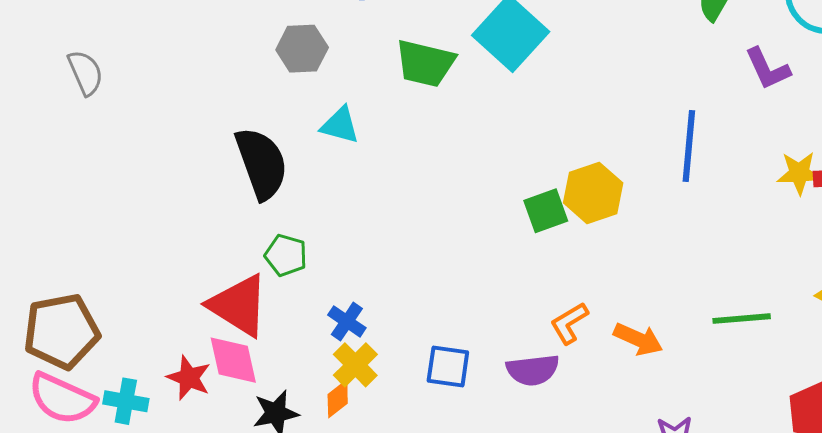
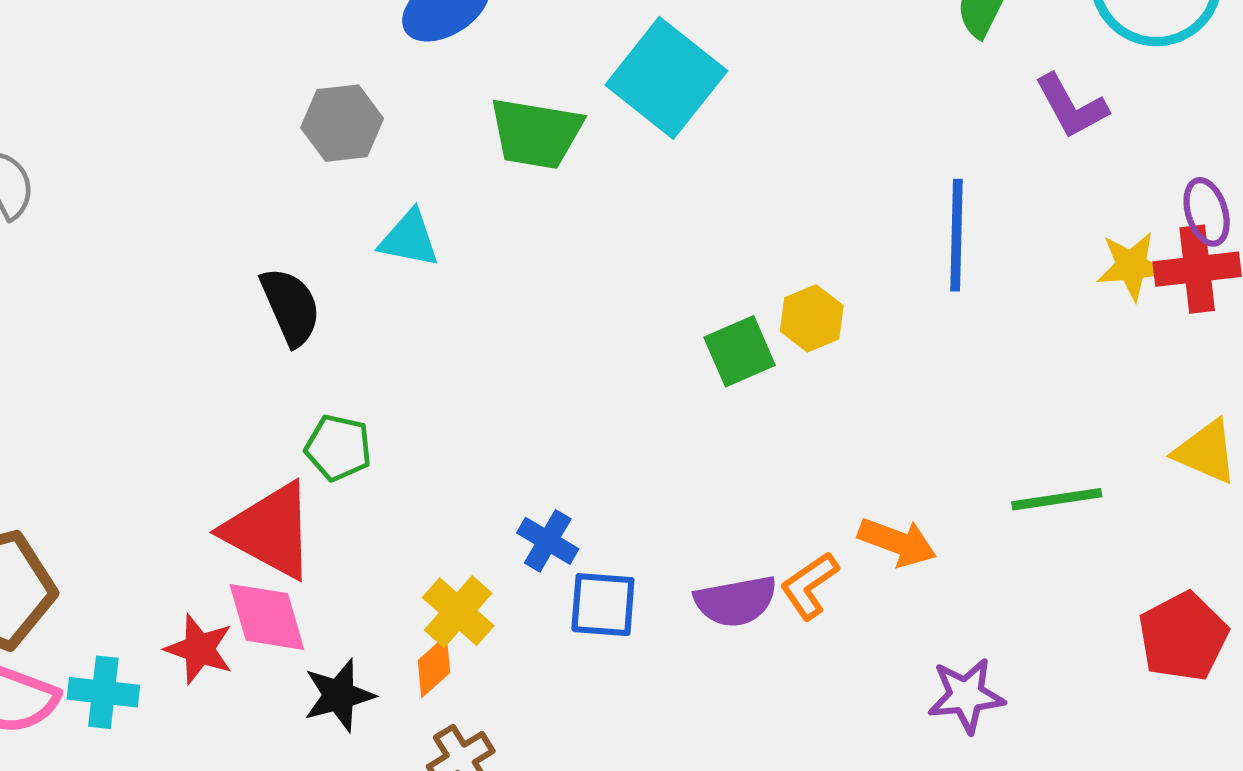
black semicircle: (261, 163) -> (291, 306), size x0.7
yellow hexagon: (593, 193) -> (812, 318), size x0.7
blue cross: (347, 321) -> (548, 541), moved
orange L-shape: (569, 323) -> (809, 586), moved

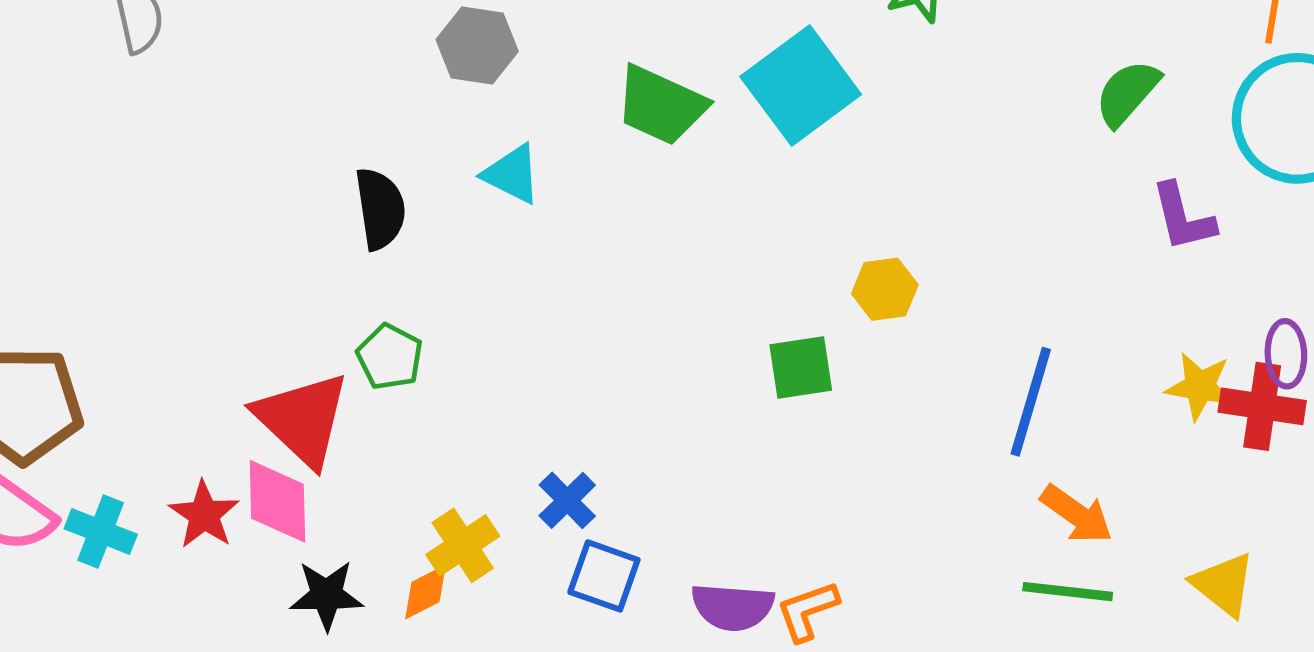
blue line: (956, 235) -> (1031, 402), moved
yellow hexagon: (812, 318) -> (885, 289), moved
orange arrow: (897, 542) -> (1077, 514), moved

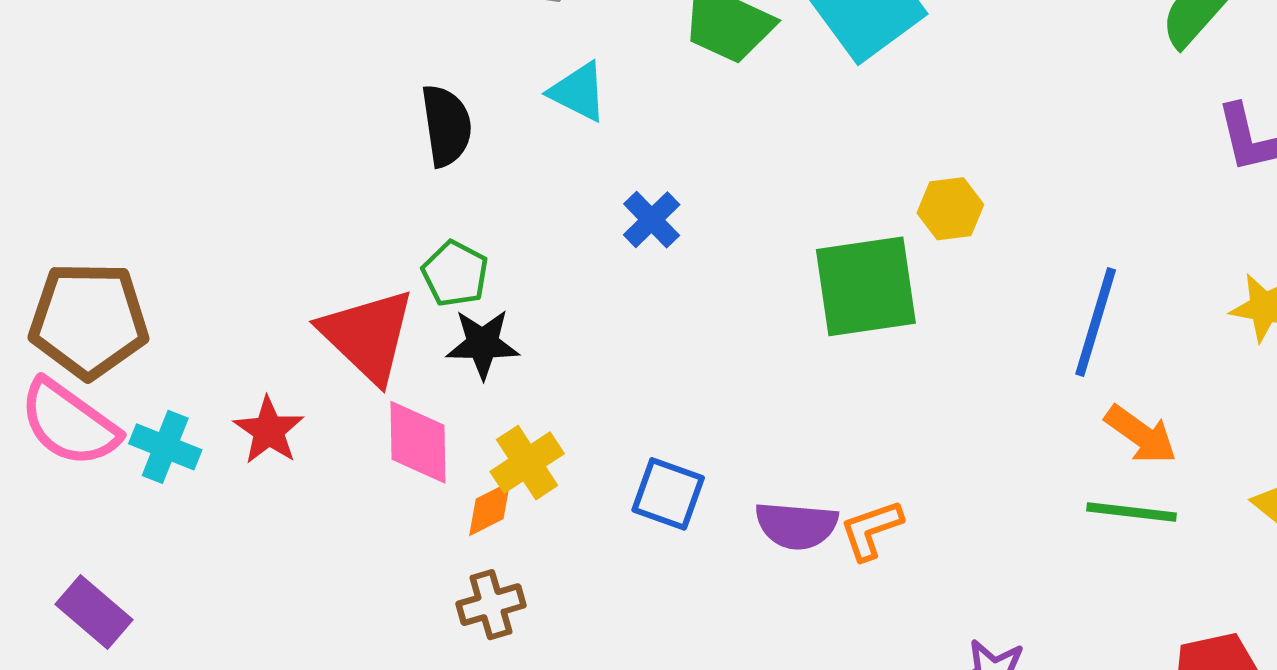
green square: (801, 367) -> (866, 286), size x1.6
blue cross: (567, 500) -> (652, 220), moved
pink diamond: (277, 501) -> (418, 442), moved
black star: (326, 595) -> (483, 344), moved

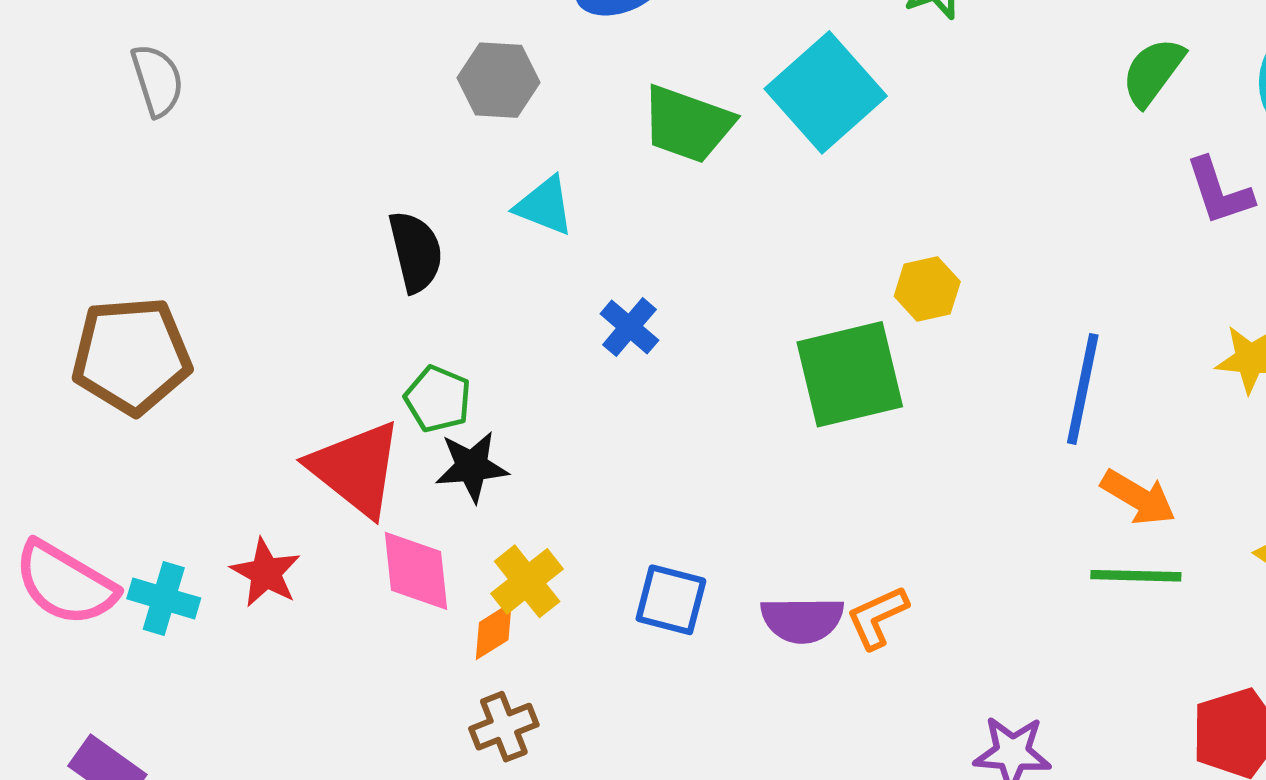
brown pentagon: (89, 320) -> (131, 356), moved

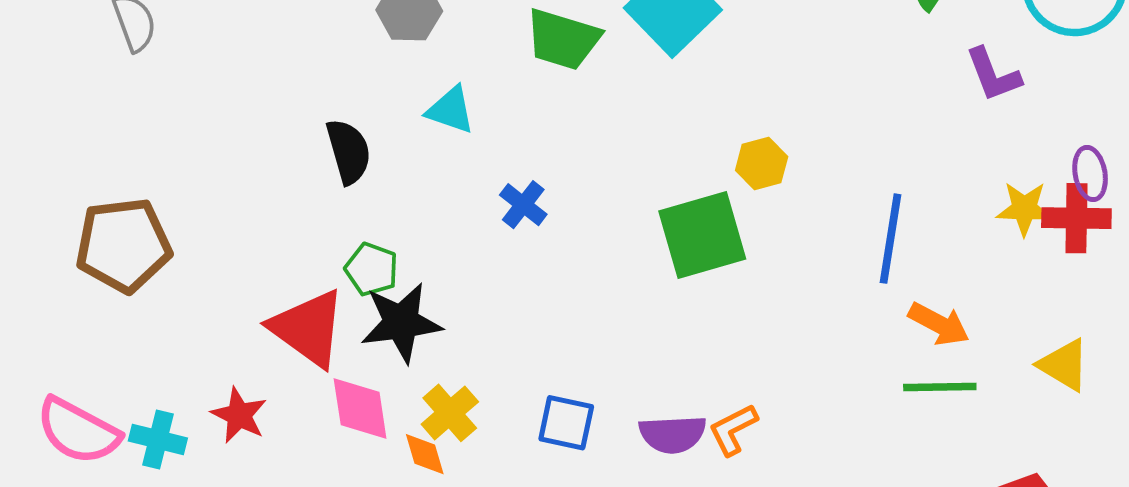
black star: (472, 467) -> (401, 322), size x1.4
orange diamond: (494, 631) -> (425, 454), turned -72

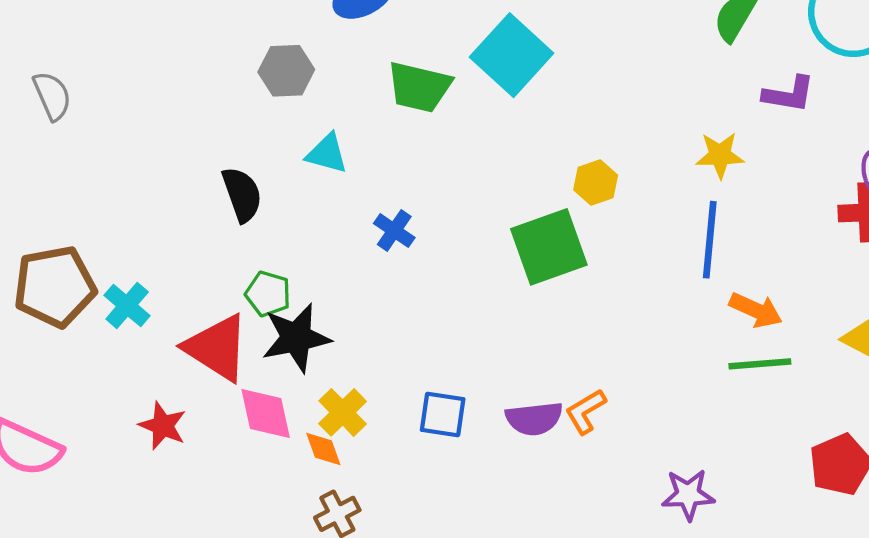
purple L-shape: (993, 75) -> (789, 94), turned -56
yellow star: (1024, 209) -> (720, 155), moved
cyan cross: (158, 440) -> (127, 306), moved, turned 30

